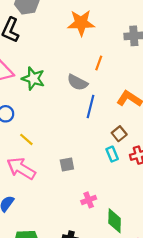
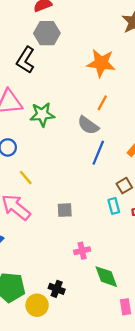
orange line: (99, 63) -> (102, 103), moved
green star: (33, 79) -> (42, 114), turned -30
green diamond: (115, 221) -> (106, 277), turned -30

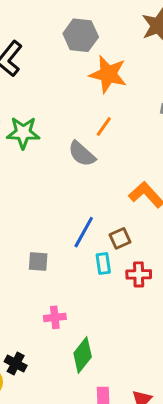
gray hexagon: (47, 33) -> (81, 35), moved
blue line: (98, 153) -> (84, 232), moved
green diamond: (106, 277) -> (83, 355), turned 52

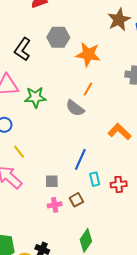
gray hexagon: (81, 35) -> (58, 37), moved
brown square: (120, 238) -> (76, 200), moved
pink cross: (55, 317) -> (55, 205), moved

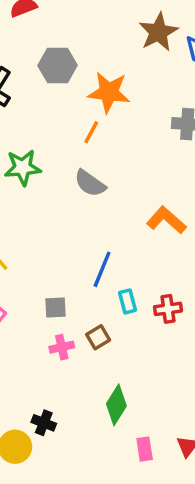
orange line: (88, 89) -> (91, 132), moved

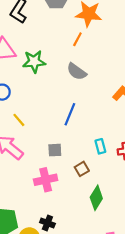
blue line: (102, 269) -> (70, 114), moved
pink cross: (62, 347) -> (46, 180), moved, size x1.5
green diamond: (116, 405) -> (96, 198), moved

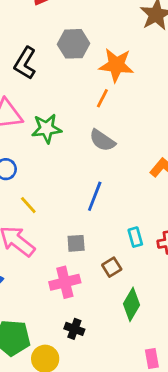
black cross: (47, 223) -> (74, 329), moved

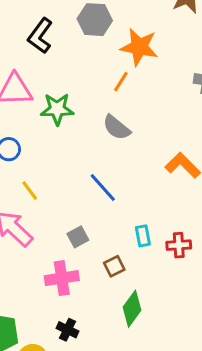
blue line: (95, 196) -> (103, 187), turned -68
gray square: (76, 243) -> (78, 237), turned -30

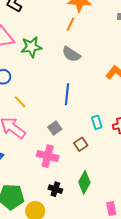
blue line: (103, 187) -> (67, 94), turned 55
pink cross: (62, 278) -> (48, 156), turned 30
green diamond: (132, 309) -> (84, 182), moved

